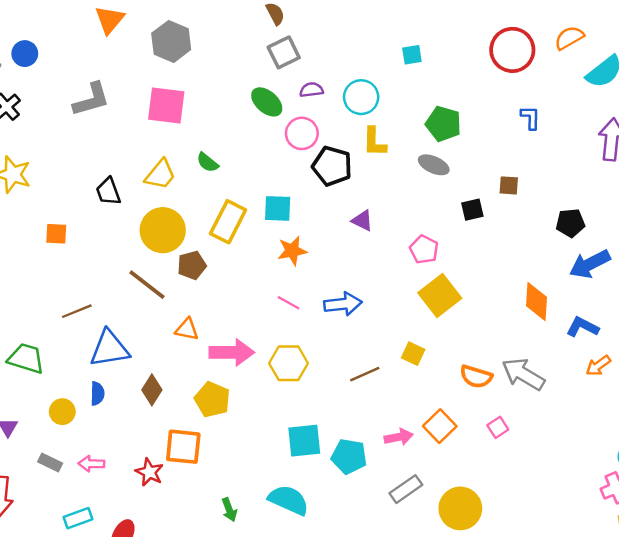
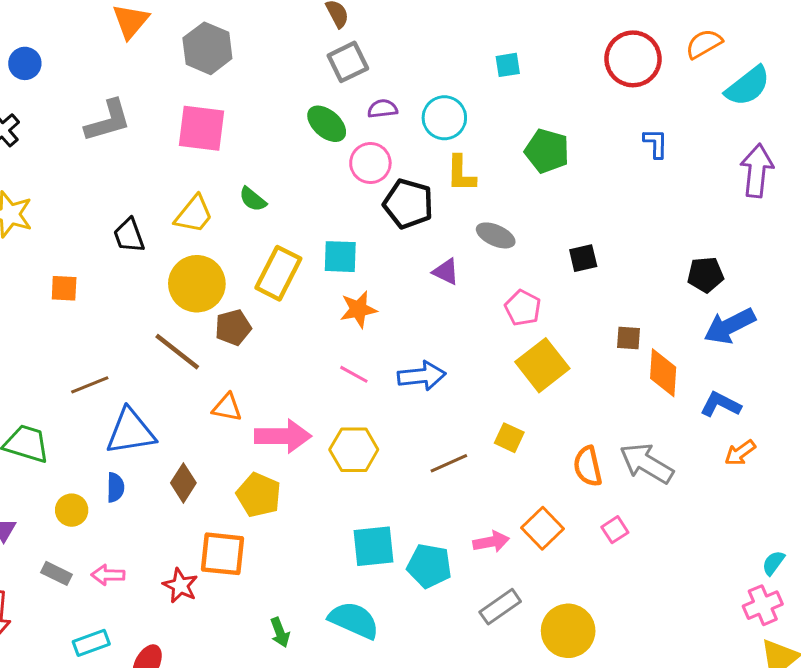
gray ellipse: (434, 165) -> (496, 235), moved
brown square: (509, 185) -> (628, 338), moved
orange semicircle: (476, 377) -> (588, 466), turned 60

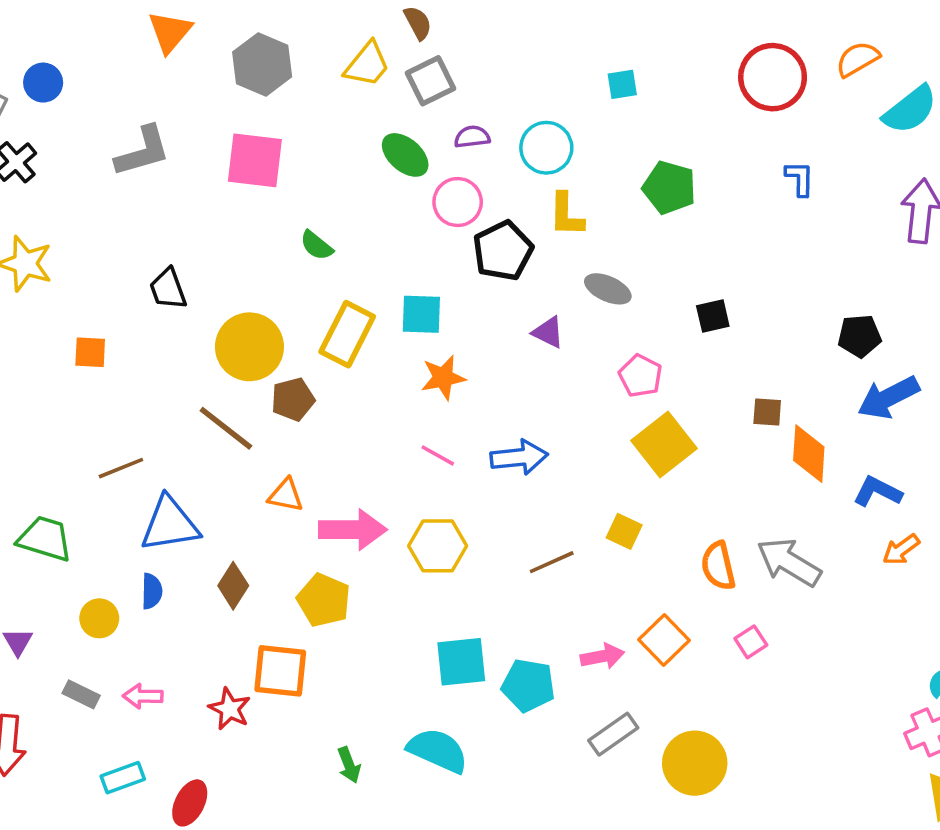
black pentagon: (408, 204) -> (503, 251), turned 30
yellow trapezoid: (194, 214) -> (367, 64), moved

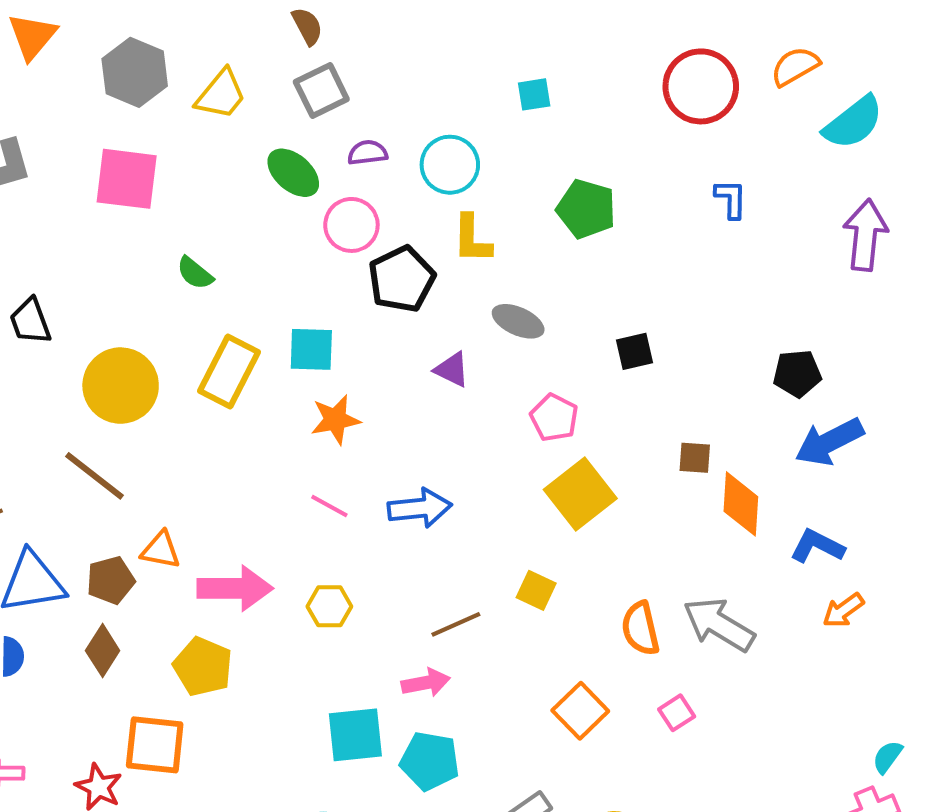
yellow trapezoid: (367, 64) -> (221, 94), moved
brown pentagon: (293, 399) -> (111, 580), moved
yellow hexagon: (438, 546) -> (329, 606), size x0.7
pink arrow: (602, 656) -> (426, 683), moved

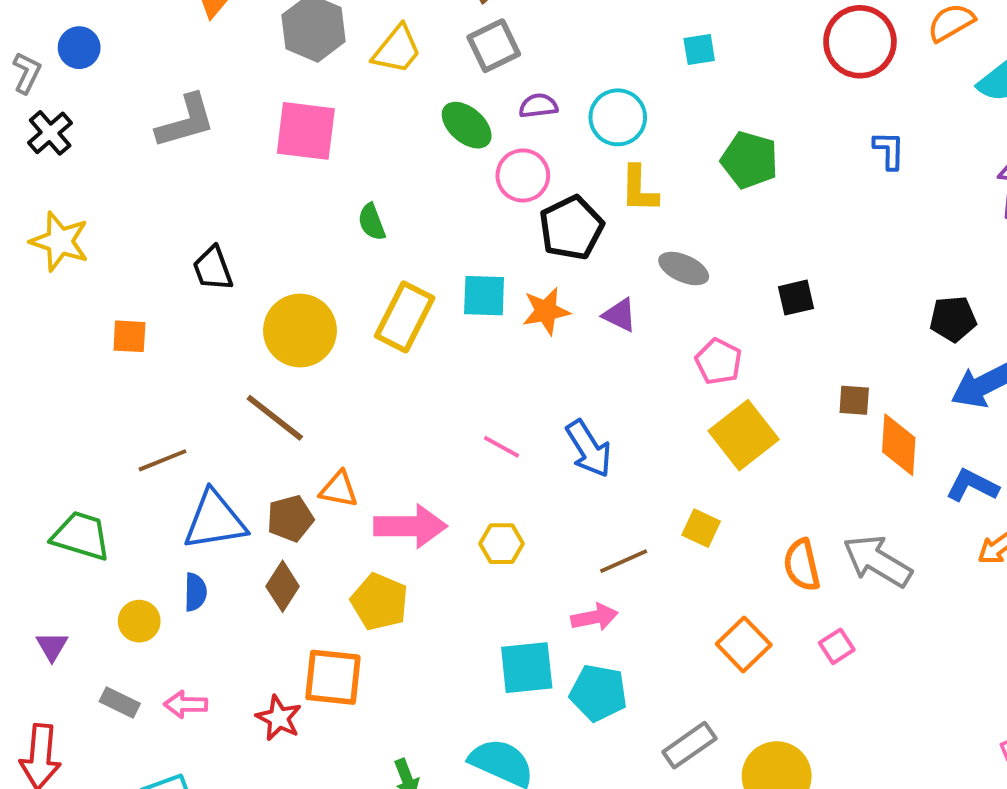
green semicircle: (195, 273) -> (372, 222), turned 30
orange star: (335, 420) -> (546, 311), moved
blue arrow: (420, 508) -> (589, 449), turned 64

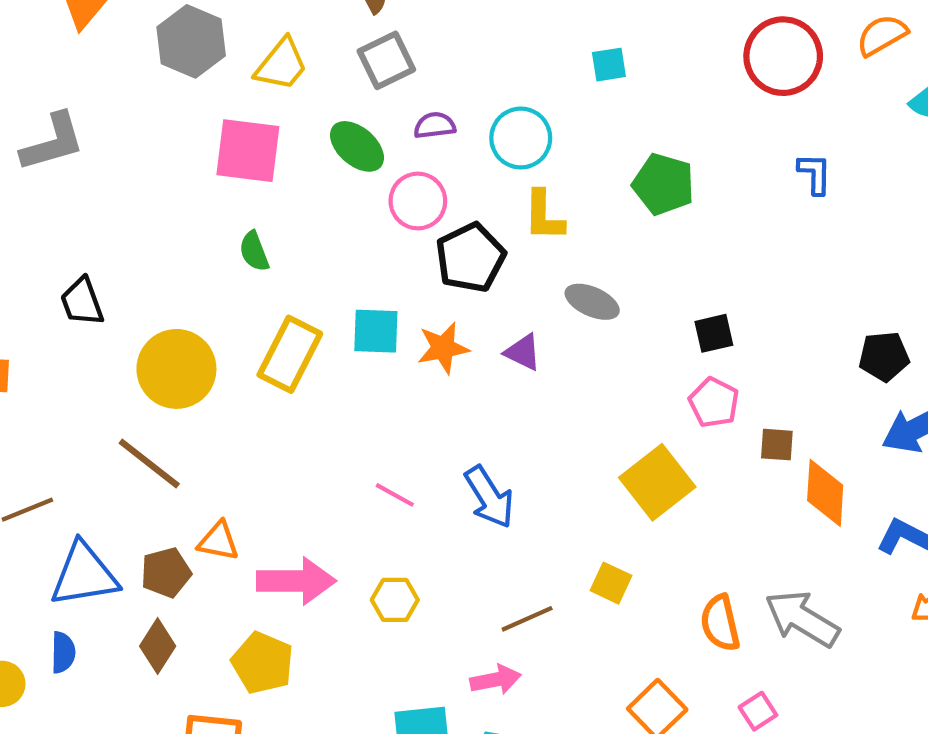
pink square: (306, 131) -> (248, 151), moved
pink pentagon: (719, 362) -> (714, 403), moved

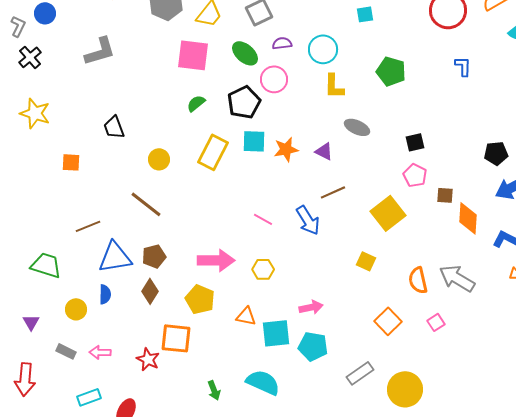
green semicircle: (254, 251) -> (196, 103), turned 72
black pentagon: (470, 258) -> (244, 102), moved
yellow circle: (176, 369) -> (159, 159), size x0.6
orange triangle: (218, 541) -> (246, 316), moved
brown line: (527, 619) -> (333, 192), moved

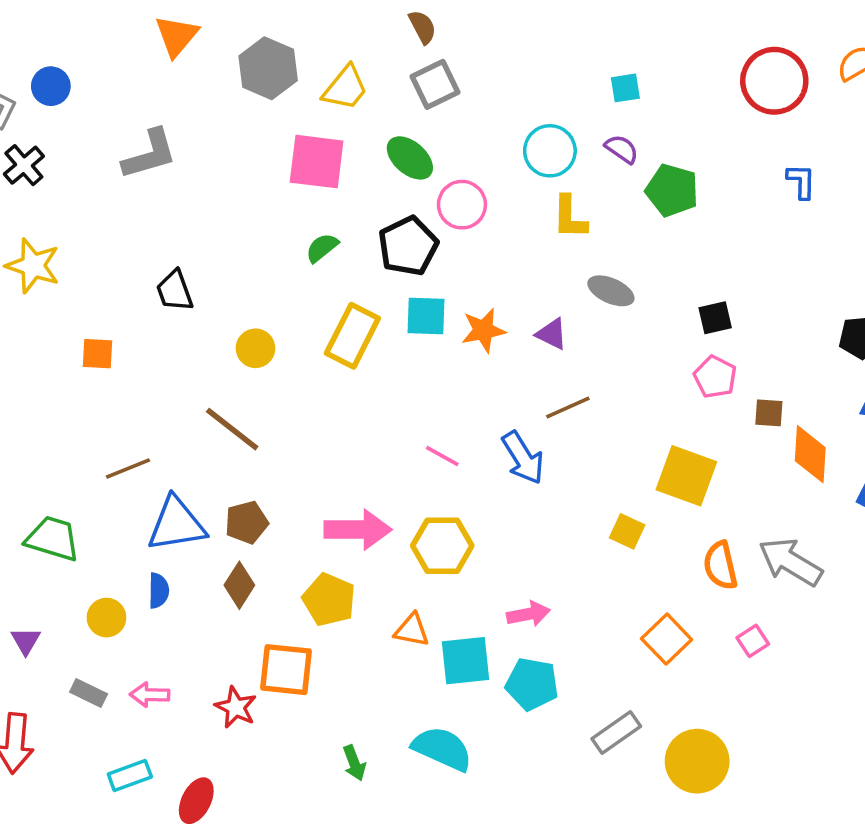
purple semicircle: (282, 43) -> (622, 149), moved, turned 42
yellow square: (388, 213) -> (686, 476), moved, turned -32
yellow hexagon: (263, 269) -> (442, 546), size x1.5

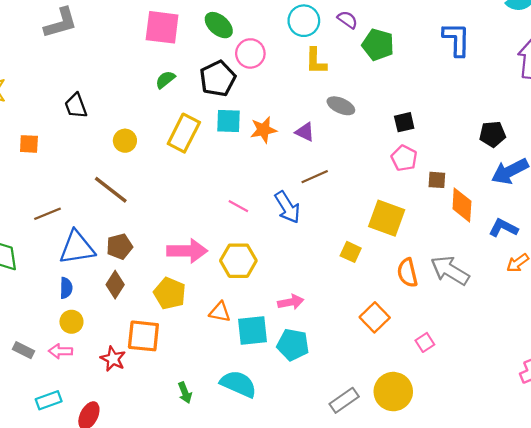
blue L-shape: (801, 181) -> (457, 39), size x1.6
yellow circle: (106, 618) -> (71, 322), moved
pink square: (753, 641) -> (425, 342), moved
gray rectangle: (616, 732) -> (344, 400), moved

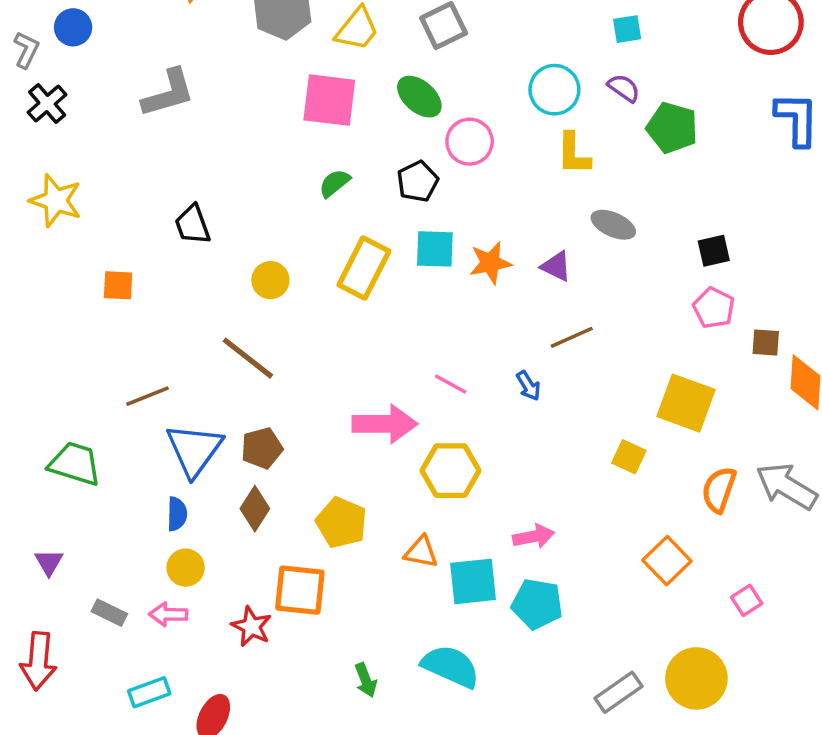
black pentagon: (218, 79) -> (418, 181), size x0.7
blue arrow: (287, 207) -> (528, 386), size x0.6
blue triangle: (77, 248) -> (194, 450), turned -45
pink arrow: (187, 251) -> (385, 424), moved
orange semicircle: (407, 273) -> (719, 490), turned 32

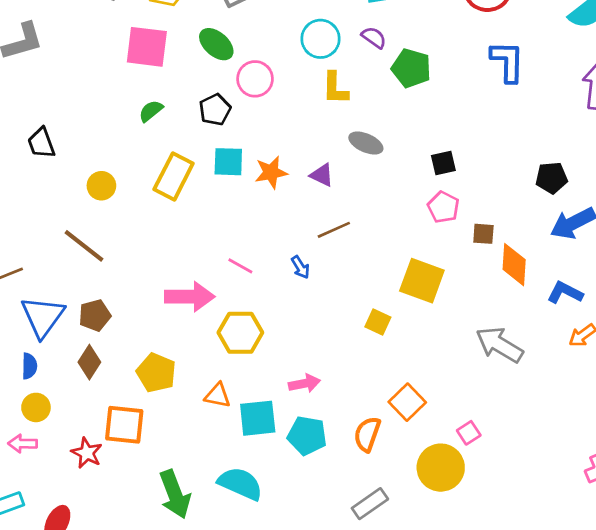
orange semicircle: (719, 490) -> (367, 434), moved
yellow circle: (696, 678) -> (441, 468), moved
green arrow: (366, 680) -> (175, 494), size x1.8

